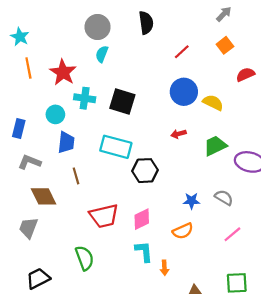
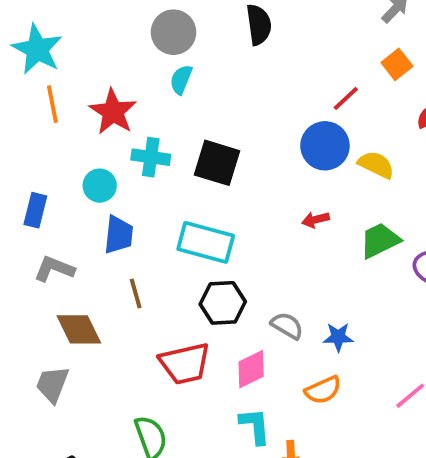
cyan star: (20, 37) -> (37, 49), size x1.5
red line: (182, 52) -> (346, 98), moved
black hexagon: (145, 171) -> (223, 303), moved
gray semicircle: (224, 198) -> (287, 326), moved

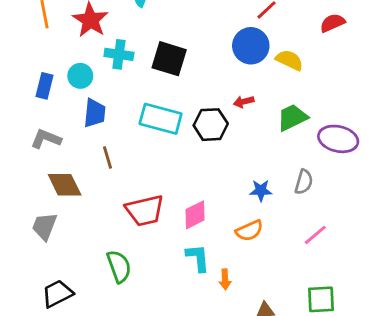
blue rectangle: (35, 210) -> (44, 86), moved
black hexagon: (223, 303) -> (211, 125), moved
gray semicircle: (287, 326) -> (304, 182), moved, turned 75

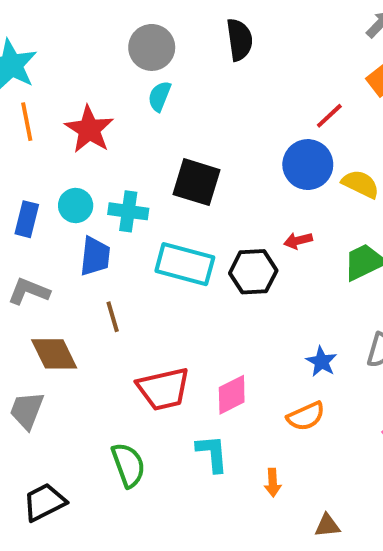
cyan cross: (119, 54) -> (128, 211), moved
blue star: (261, 190) -> (321, 362), turned 30
cyan L-shape: (198, 258) -> (212, 453), moved

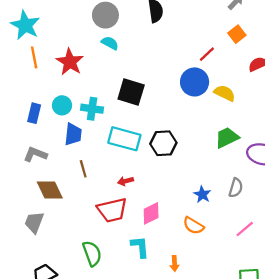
cyan semicircle: (159, 96) -> (110, 43), turned 96
red arrow: (298, 241) -> (125, 181), moved
orange semicircle: (306, 416) -> (193, 226), turned 55

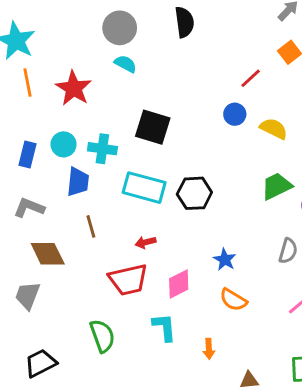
blue circle: (195, 82) -> (235, 114), size x0.6
blue star: (202, 194) -> (225, 260), moved

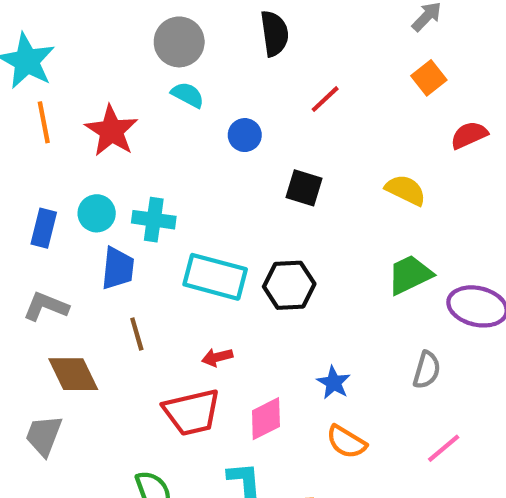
red line: (251, 78) -> (325, 99), moved
blue circle: (235, 114) -> (245, 135), moved
black square: (153, 127) -> (304, 188), moved, size x0.7

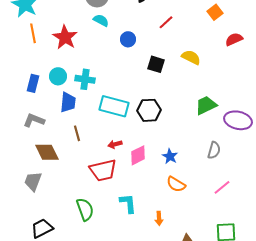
yellow semicircle: (406, 190) -> (191, 57), moved
pink diamond: (266, 419) -> (138, 155), moved

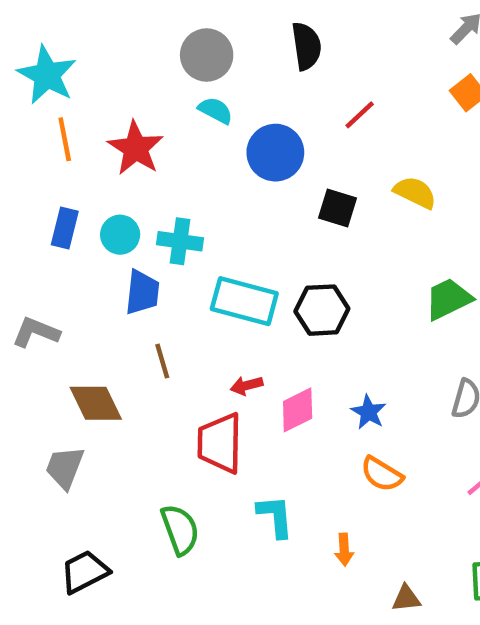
blue circle: (128, 39) -> (275, 153), size x1.6
blue rectangle: (33, 83) -> (65, 228), moved
gray L-shape: (34, 120) -> (36, 332), moved
red trapezoid: (103, 170) -> (220, 443), turned 104

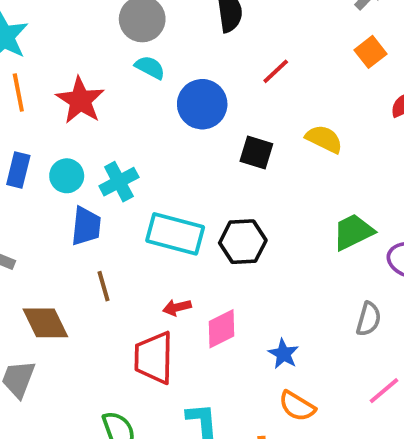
cyan cross: (180, 241) -> (119, 182), turned -36
blue star: (368, 412) -> (283, 354), moved
orange semicircle: (382, 474) -> (297, 406), moved

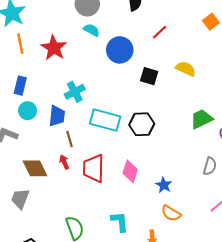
cyan circle: (67, 176) -> (28, 111), moved
brown line: (103, 286) -> (69, 139), moved
red arrow: (177, 307) -> (64, 162), moved, turned 80
pink diamond: (222, 329) -> (130, 171), turned -45
red trapezoid: (154, 358) -> (94, 168), moved

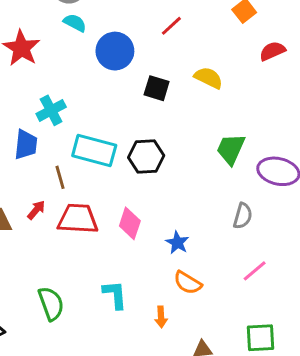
green trapezoid: (201, 119) -> (231, 149), turned -40
brown line: (69, 139) -> (60, 177), moved
red arrow: (64, 162) -> (36, 210), turned 64
red trapezoid: (94, 168) -> (78, 219), turned 92

